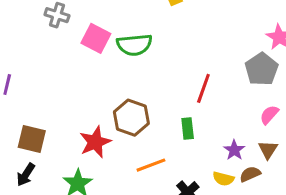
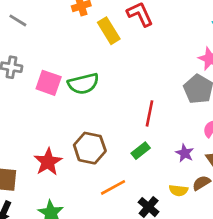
green rectangle: (188, 128) -> (141, 151), turned 66
red star: (95, 142) -> (48, 162), moved
purple star: (234, 150) -> (185, 153), moved

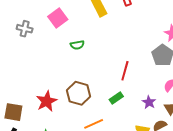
pink square: (49, 83) -> (58, 18), moved, turned 30
green semicircle: (83, 84) -> (77, 45), size x0.6

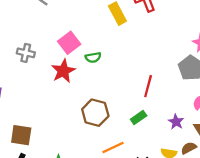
pink square: (58, 18) -> (69, 43), moved
gray cross: (25, 29) -> (26, 53), moved
red star: (47, 101) -> (63, 71), moved

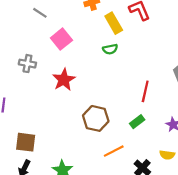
pink square: (69, 43) -> (61, 39), moved
green semicircle: (93, 57) -> (110, 49), moved

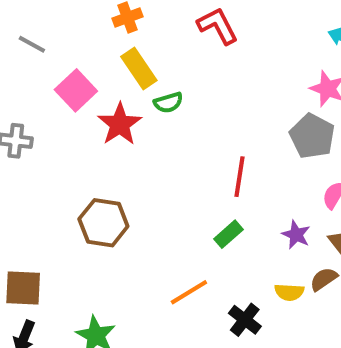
yellow rectangle: (114, 23) -> (139, 68), moved
red star: (64, 80) -> (120, 124), moved
brown hexagon: (96, 118) -> (103, 223), moved

